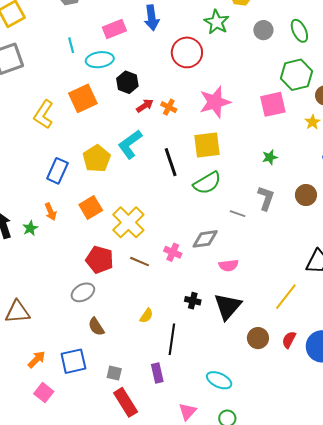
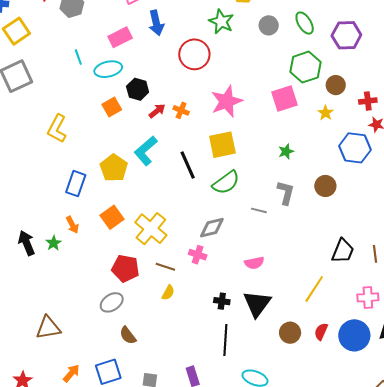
orange square: (83, 98) -> (112, 107), moved, size x0.7
gray diamond: (205, 239) -> (212, 228), moved
yellow semicircle: (146, 316) -> (168, 293), moved
black line: (172, 339) -> (225, 340), moved

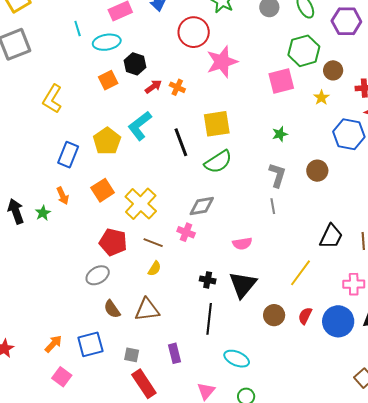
pink star: (227, 101) -> (222, 62), moved
gray line: (259, 210) -> (273, 206), moved, turned 63
brown triangle: (48, 328) -> (147, 310), moved

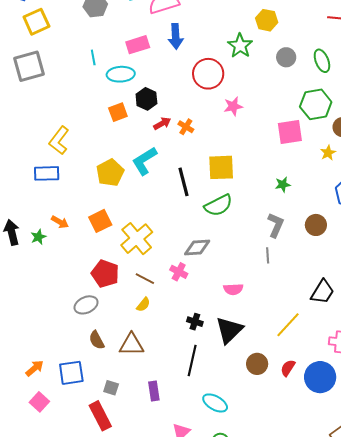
pink star: (222, 62) -> (233, 106), size x0.6
yellow L-shape: (52, 99) -> (59, 140), moved
blue rectangle: (68, 155) -> (47, 173), moved, turned 60
orange arrow: (63, 196) -> (60, 222), turned -42
red rectangle: (144, 384) -> (100, 416), moved

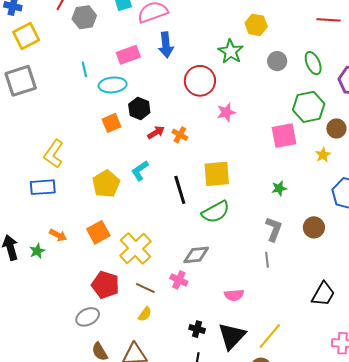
cyan L-shape: (144, 161) -> (140, 171), size x0.7
yellow line: (288, 325) -> (270, 336), moved

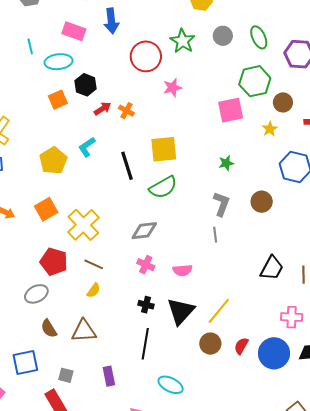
green star: (231, 51) -> (183, 41), moved
pink rectangle: (128, 55) -> (74, 31), turned 40
pink cross: (179, 280) -> (146, 265), moved

